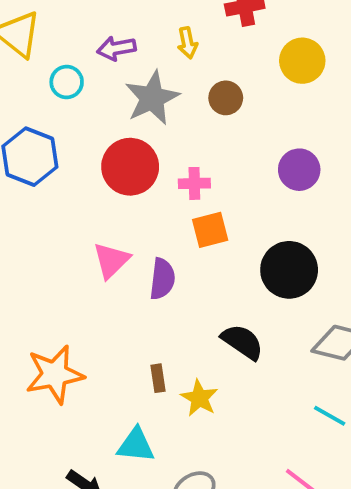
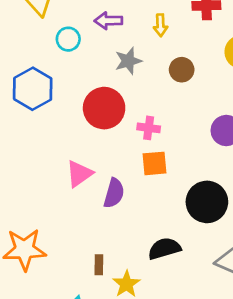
gray star: (152, 98) -> (128, 61), size x0.7
black semicircle: (242, 342) -> (164, 249), turned -60

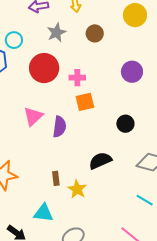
cyan circle: (68, 39) -> (14, 40), moved
black circle: (207, 202) -> (125, 124), size x0.6

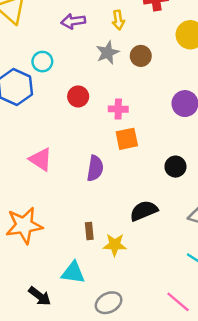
gray star: (56, 33) -> (108, 53), moved
red circle: (44, 68) -> (78, 96), size x0.6
pink triangle: (33, 116) -> (41, 159), moved, turned -45
yellow star: (77, 189) -> (115, 245), turned -30

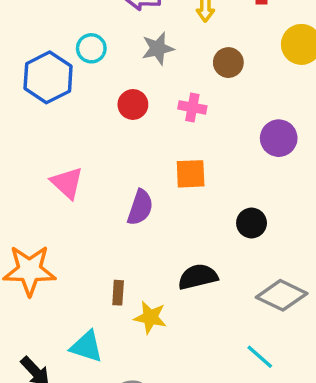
gray star: (108, 53) -> (158, 48), moved
pink cross: (118, 109) -> (192, 107), moved

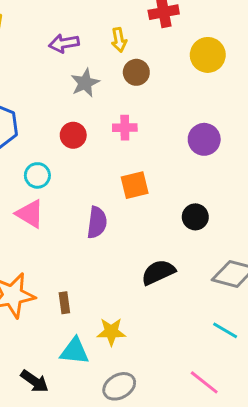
cyan circle: (91, 48) -> (37, 175), moved
brown circle: (228, 63) -> (136, 72), moved
brown rectangle: (118, 293) -> (64, 303), moved
yellow star: (150, 317) -> (111, 332), moved

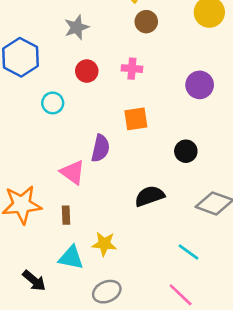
gray star: (85, 83) -> (77, 27), moved
pink triangle: (30, 214) -> (73, 172), moved
cyan line: (225, 330) -> (188, 252), moved

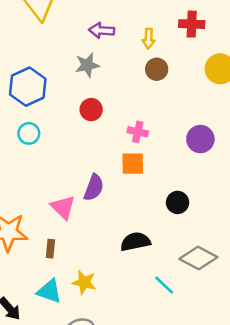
pink cross: (132, 69) -> (138, 132), moved
cyan circle: (53, 103) -> (29, 133), moved
cyan line: (188, 252) -> (164, 285), moved

